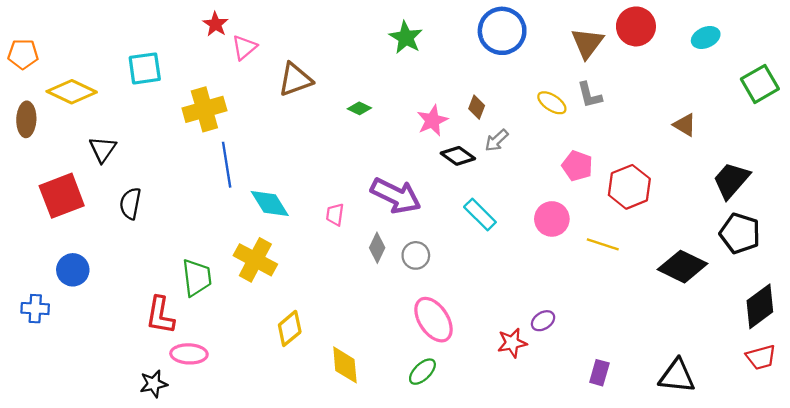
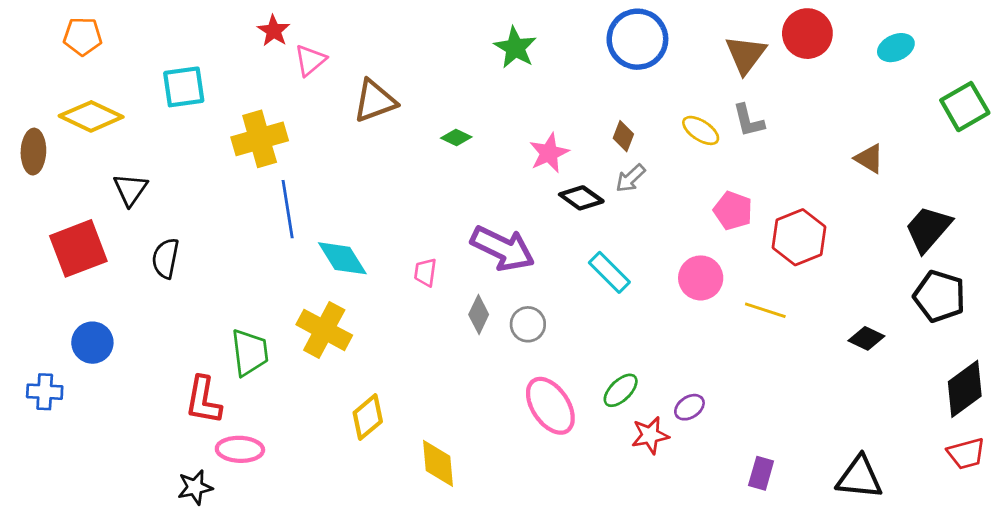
orange pentagon: (23, 54) -> (83, 36), moved
brown diamond: (477, 107) -> (623, 136), moved
black diamond: (682, 267) -> (866, 338), size x0.6
green ellipse: (422, 372) -> (621, 390), moved

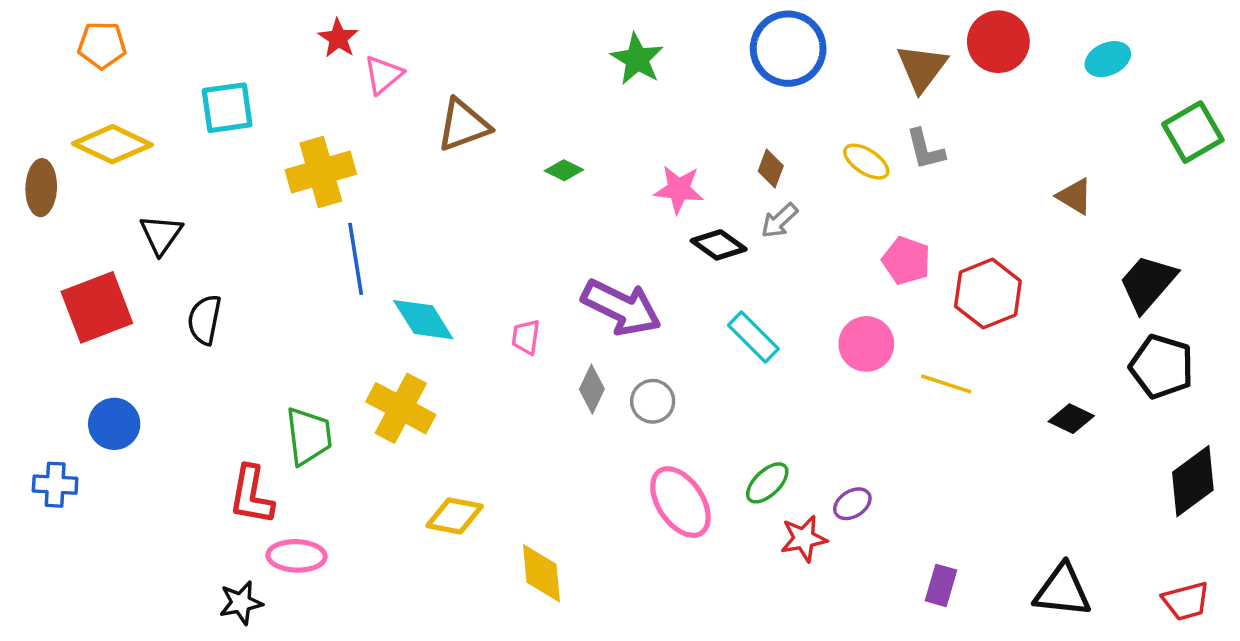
pink star: (549, 153) -> (679, 189), turned 30
yellow diamond: (368, 417) -> (455, 516), turned 51
red trapezoid: (966, 454) -> (1186, 601), moved

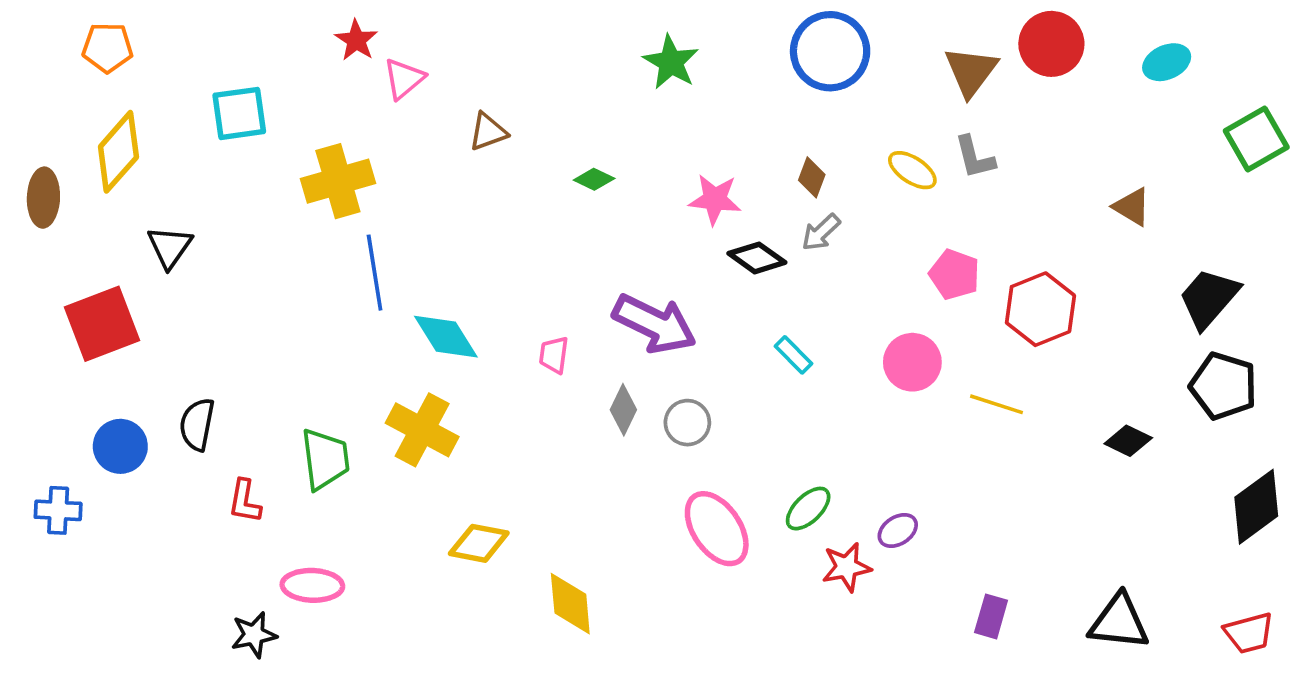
brown triangle: (463, 125) -> (488, 132), size x0.7
yellow diamond: (112, 144) -> (118, 152), turned -74
black semicircle: (204, 320) -> (197, 424), moved
cyan rectangle: (753, 337) -> (793, 355), size x0.7
red L-shape: (251, 495) -> (245, 501), moved, size x0.7

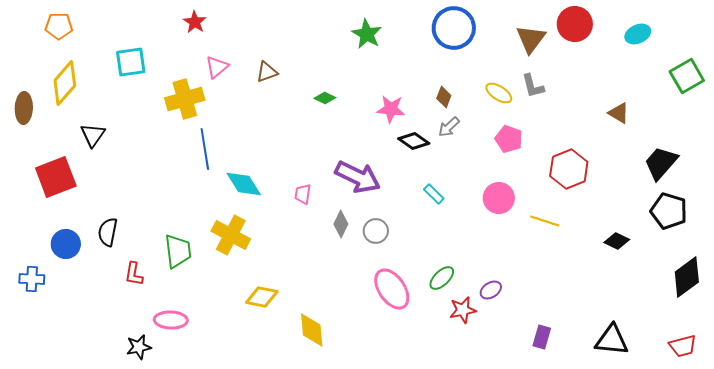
pink triangle: (404, 79) -> (217, 67), moved
pink pentagon: (954, 274) -> (509, 139), moved

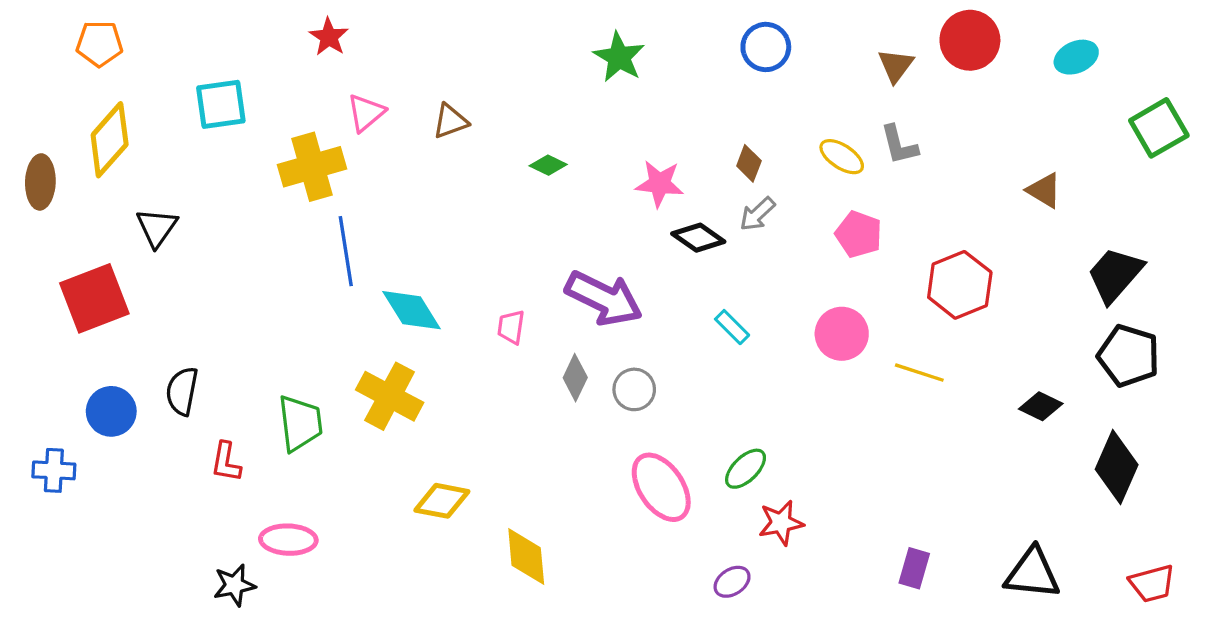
blue circle: (454, 28) -> (766, 47), size x0.7
brown triangle: (531, 39) -> (896, 66), size x0.7
black diamond: (687, 277) -> (1117, 467), moved, turned -30
purple ellipse: (491, 290) -> (732, 582), moved

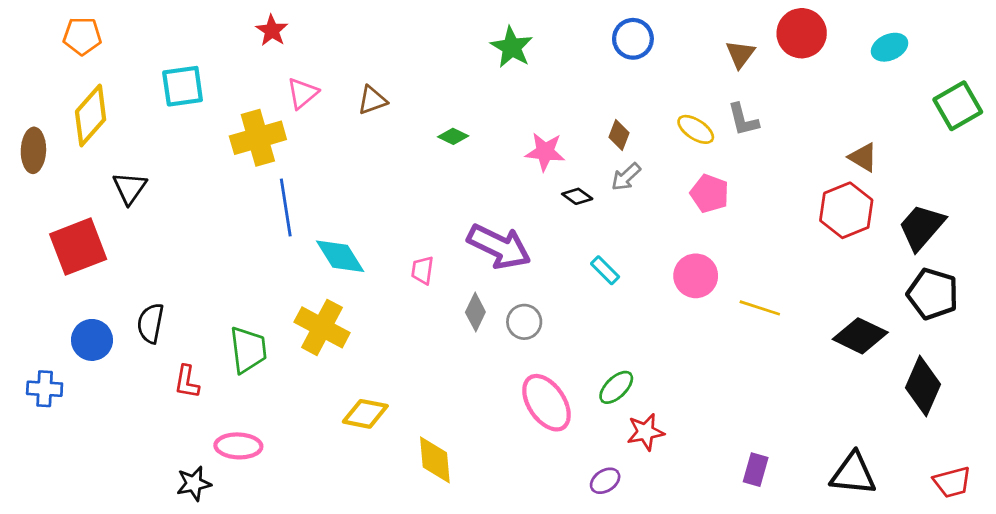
black diamond: (698, 238) -> (577, 196), size x0.7
red hexagon: (960, 285) -> (846, 210), moved
black diamond: (1041, 406) -> (860, 336), size x1.5

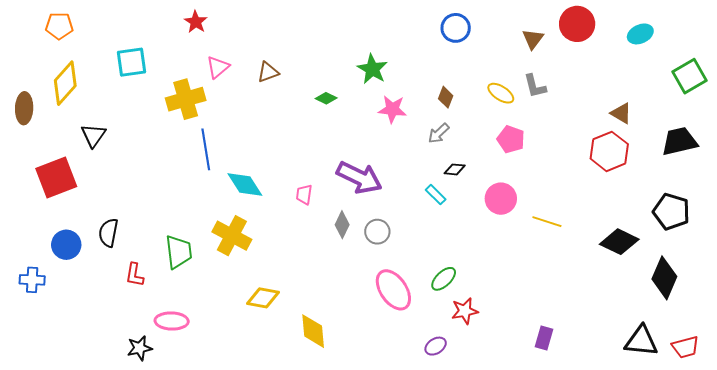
green star: (512, 47) -> (372, 69), moved
gray arrow: (626, 177) -> (439, 133), moved
black diamond: (577, 196) -> (455, 169), moved, turned -30
black trapezoid: (922, 227) -> (679, 141), moved, turned 36
black triangle: (853, 474) -> (641, 341), moved

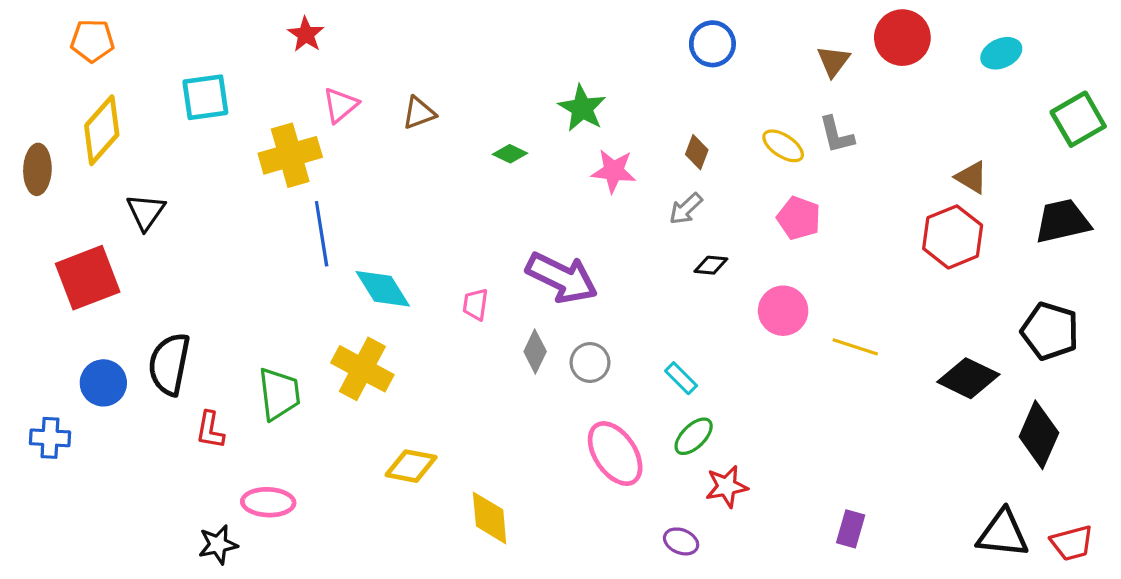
cyan rectangle: (436, 195) -> (681, 378), moved
black semicircle: (108, 233) -> (169, 364), size x1.4
purple ellipse: (436, 346) -> (681, 541), turned 55

